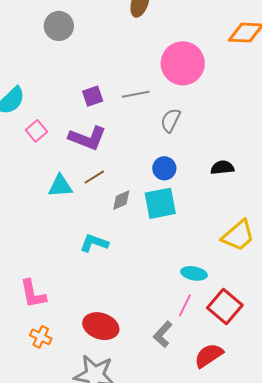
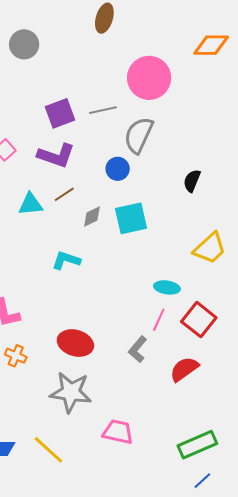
purple square: (93, 96) -> (60, 113), size x1.4
gray semicircle: (171, 120) -> (139, 135), size x1.5
blue circle: (164, 168) -> (118, 169), moved
black semicircle: (222, 168) -> (192, 181), turned -60

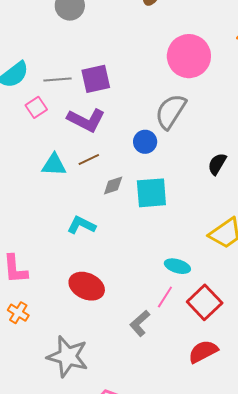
gray line: (103, 110) -> (57, 80), moved
red ellipse: (75, 343) -> (87, 286), moved
red semicircle: (184, 369) -> (203, 352), moved

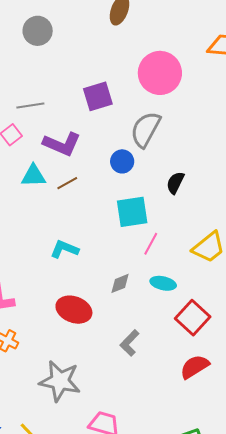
purple square: (96, 79) -> (98, 96), moved
black semicircle: (217, 164) -> (175, 183), moved
cyan triangle: (54, 165) -> (33, 176), moved
gray diamond: (113, 185) -> (120, 283), moved
pink line: (165, 297) -> (151, 244), moved

